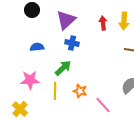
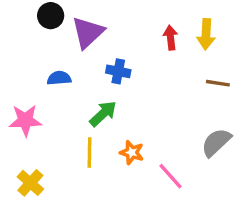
purple triangle: (66, 20) -> (88, 33), moved
pink star: (30, 80) -> (25, 120), moved

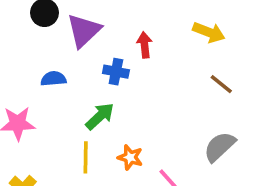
yellow arrow: (206, 34) -> (209, 32), turned -72
red arrow: (171, 38) -> (145, 45), moved
brown line: (218, 83) -> (221, 84), turned 30

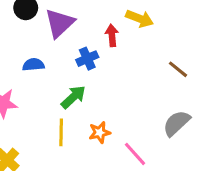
yellow arrow: (209, 32) -> (140, 19), moved
blue cross: (116, 72) -> (87, 59), turned -35
orange star: (130, 157) -> (100, 132), turned -30

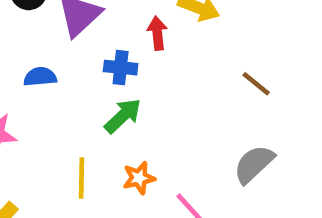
blue cross: (87, 59) -> (121, 68), turned 30
green arrow: (73, 97) -> (123, 116), moved

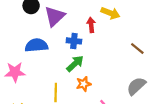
blue semicircle: (40, 77) -> (36, 45), size x1.5
orange star: (139, 178) -> (84, 84), moved

